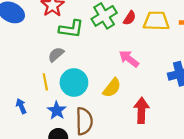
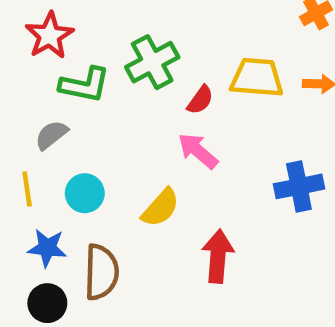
red semicircle: (130, 18) -> (200, 100), moved
cyan circle: (74, 83) -> (85, 193), size x0.7
blue star: (57, 111) -> (47, 248), turned -30

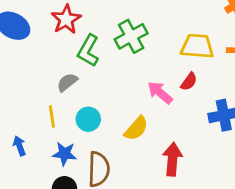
green L-shape: (85, 85) -> (88, 51), turned 108
red semicircle: (200, 100) -> (189, 82), moved

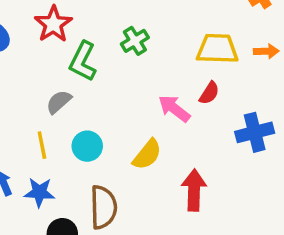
green cross: (131, 36) -> (135, 41), size x0.7
blue star: (64, 154) -> (39, 192), moved

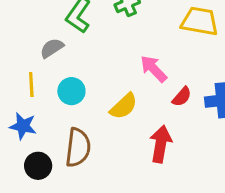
red semicircle: (209, 93) -> (182, 97), moved

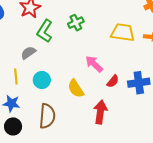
yellow semicircle: (124, 106) -> (76, 89), turned 102
black circle: (38, 166) -> (13, 126), moved

